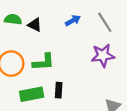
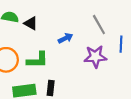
blue arrow: (73, 20) -> (66, 38), moved

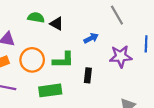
gray line: (99, 25) -> (117, 15), moved
black rectangle: (51, 88) -> (88, 75), moved

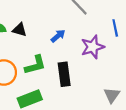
black rectangle: (88, 75) -> (64, 74), size x1.5

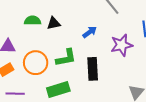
black triangle: (20, 30) -> (54, 23), turned -32

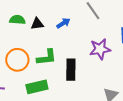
blue arrow: (90, 32) -> (63, 23), moved

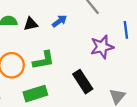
black rectangle: (71, 70) -> (83, 82), moved, turned -30

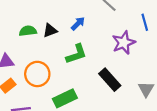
green L-shape: (44, 60) -> (76, 54), moved

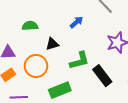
black triangle: (50, 30) -> (52, 44), moved
green L-shape: (76, 54) -> (79, 61), moved

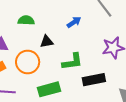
black rectangle: (102, 76) -> (94, 80), turned -70

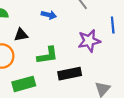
blue arrow: (74, 22) -> (49, 15), turned 48

